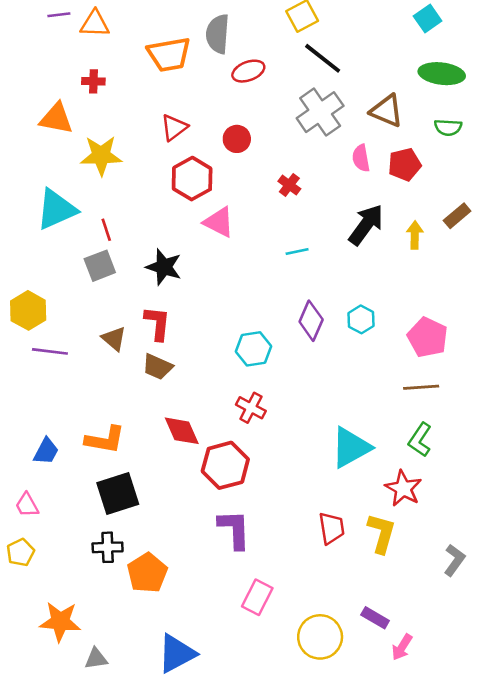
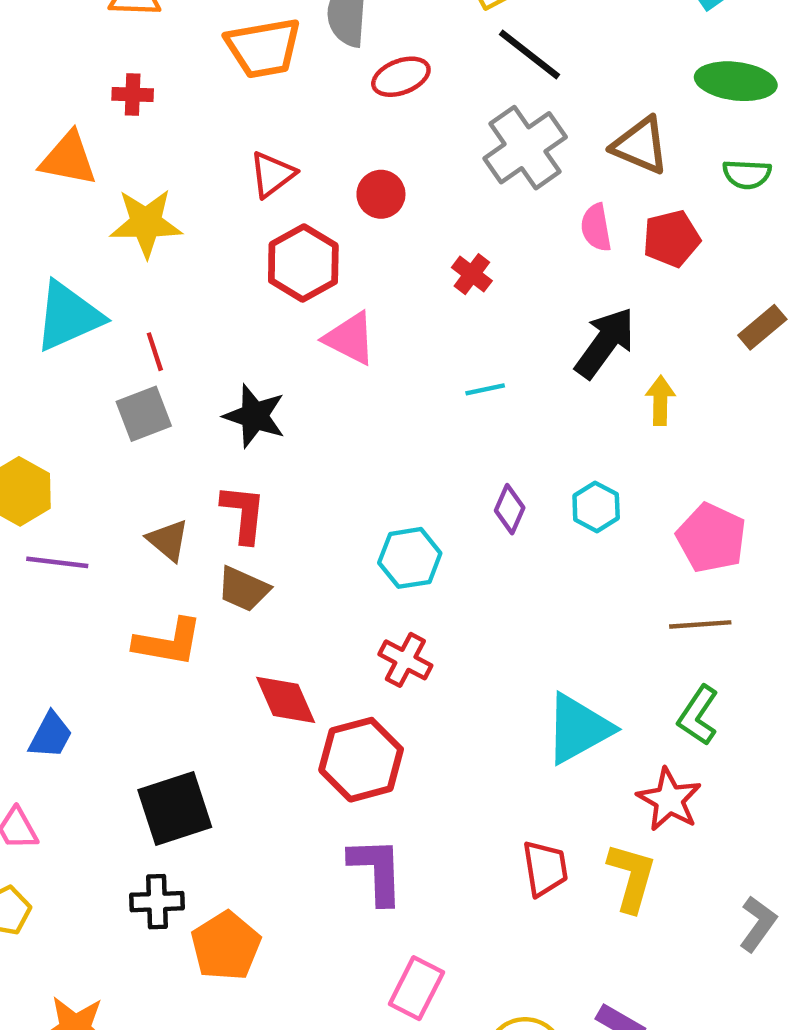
yellow arrow: (415, 235) -> (660, 400), moved
purple diamond: (311, 321) -> (510, 509), size x0.7
orange L-shape: (105, 440) -> (168, 642), moved

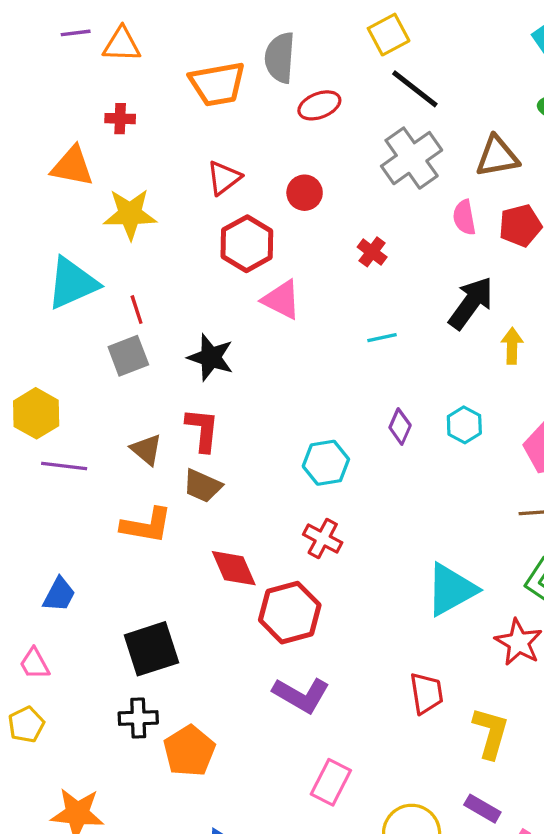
brown triangle: (640, 145) -> (497, 156), turned -33
purple L-shape: (377, 871) -> (301, 695), turned 122
yellow L-shape: (632, 877) -> (491, 733), moved

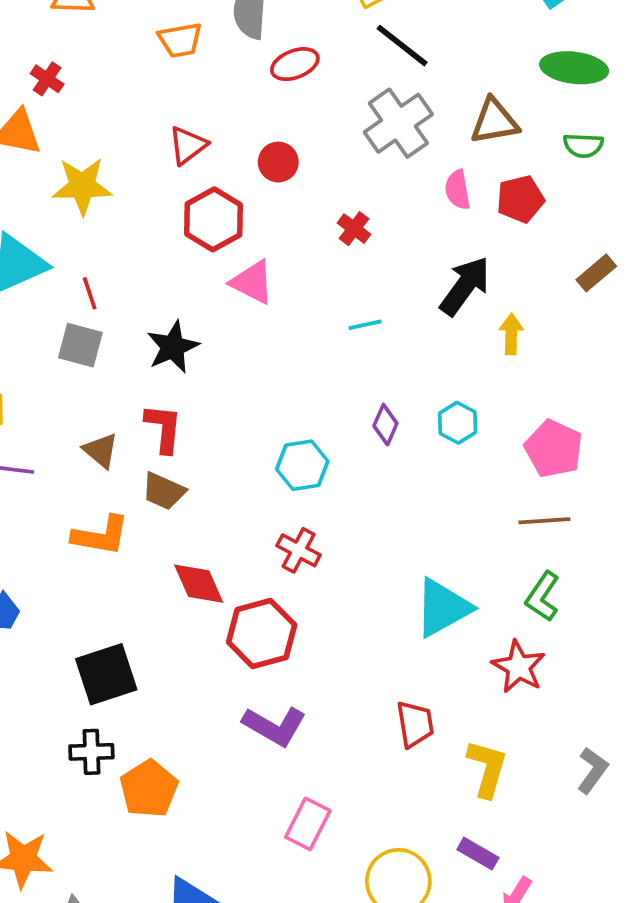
orange trapezoid: (217, 84) -> (180, 40), size x0.7
red cross: (120, 119) -> (47, 79), moved, turned 32
gray square: (128, 356) -> (80, 345), turned 36
black star: (211, 357) -> (173, 347), turned 30

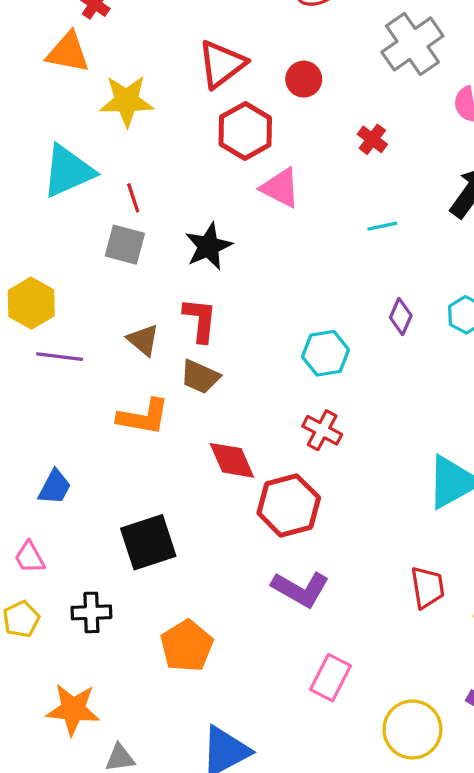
red triangle: (188, 145) -> (222, 64), size x1.4
black cross: (91, 752) -> (91, 612), moved

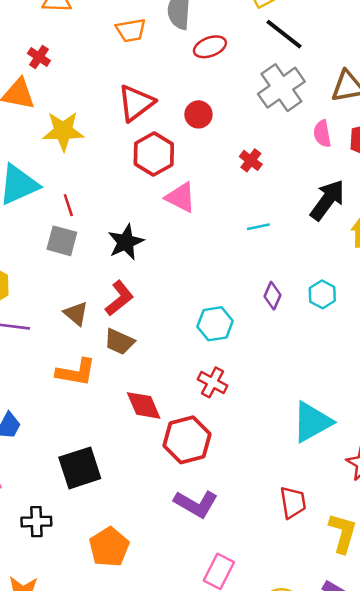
red L-shape: (200, 320) -> (119, 298), turned 45

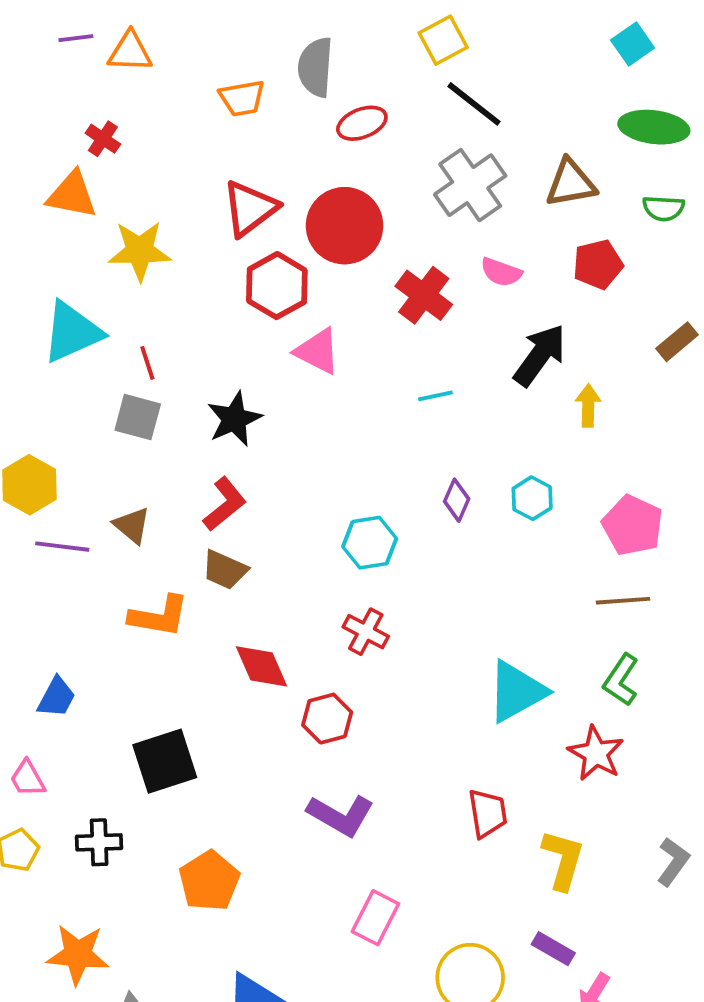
red circle: (198, 114) -> (345, 226), size x1.8
pink semicircle: (322, 134) -> (501, 272), moved, turned -60
red cross: (251, 160) -> (424, 295), size x1.6
brown triangle: (76, 314) -> (132, 525), moved
red hexagon: (187, 440) -> (327, 719), size x0.7

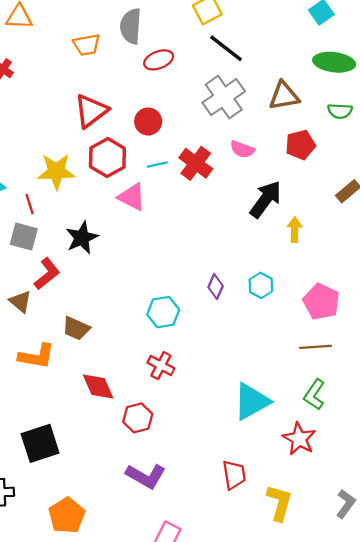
red circle: (345, 226) -> (148, 121), size x0.6
yellow star: (140, 251) -> (56, 171), moved
cyan line: (435, 396) -> (157, 164), moved
red L-shape: (225, 504) -> (47, 274), moved

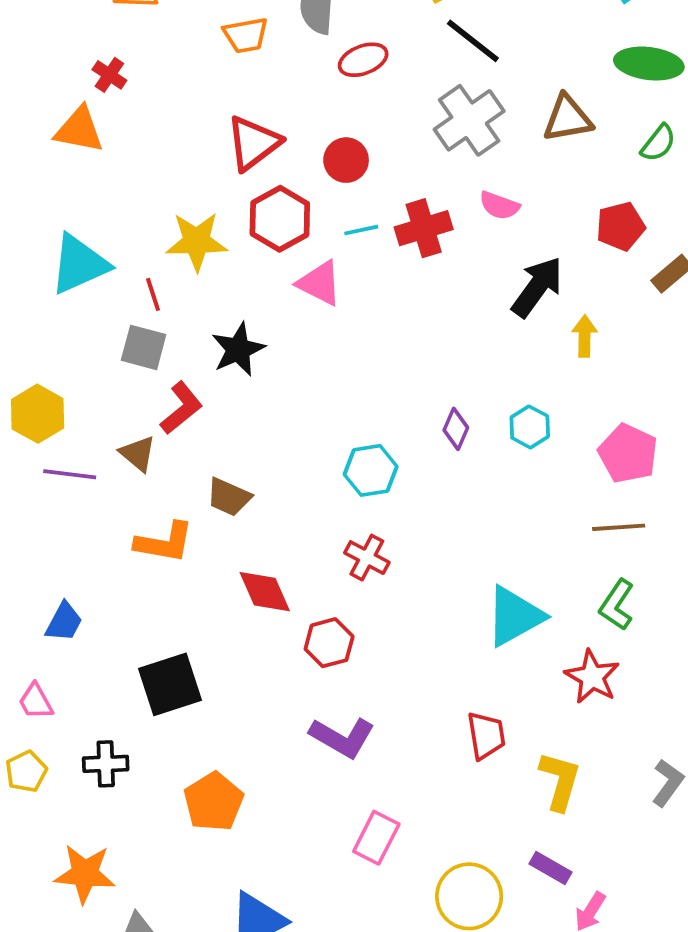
green semicircle: (340, 111) -> (658, 143), turned -55
red pentagon: (300, 145) -> (621, 226), moved
red cross: (196, 163) -> (424, 228), turned 36

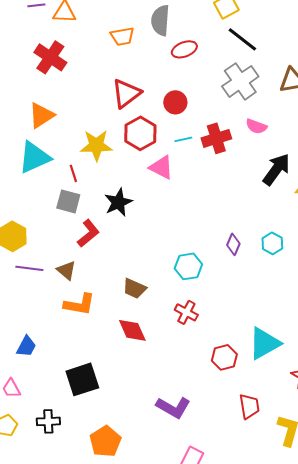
red cross: (109, 75) -> (50, 57), size x1.8
orange triangle: (79, 130) -> (41, 115), moved, turned -44
brown triangle: (138, 453) -> (66, 270), moved
brown trapezoid: (229, 497) -> (134, 288), moved
red hexagon: (329, 643) -> (224, 357), moved

